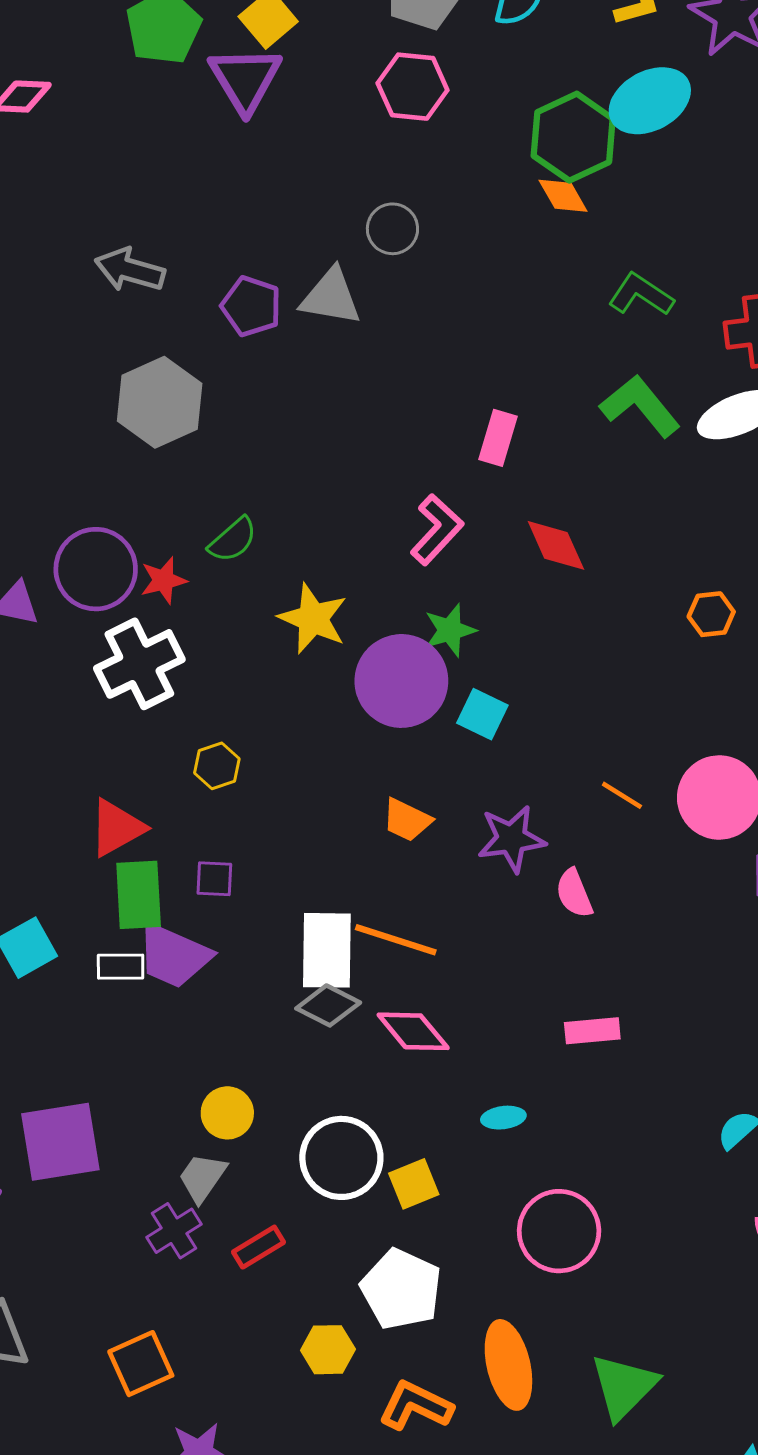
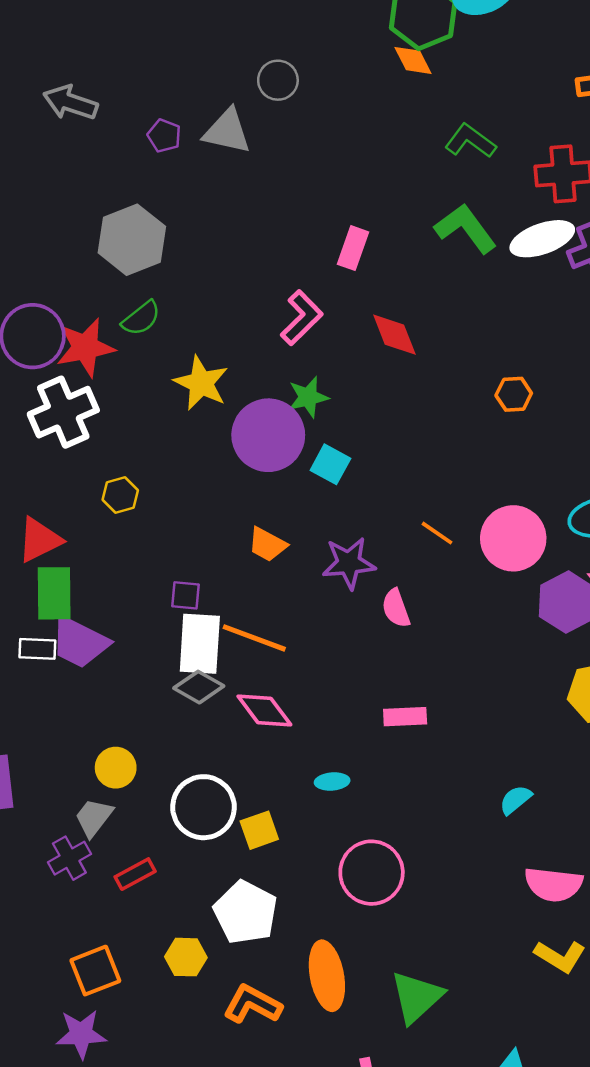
purple pentagon: (251, 306) -> (164, 136), size x0.7
gray hexagon: (160, 402) -> (132, 240), moved
red star: (163, 580) -> (85, 347), size x1.6
purple square: (214, 879) -> (186, 595), moved
orange square: (141, 1364) -> (95, 971), moved

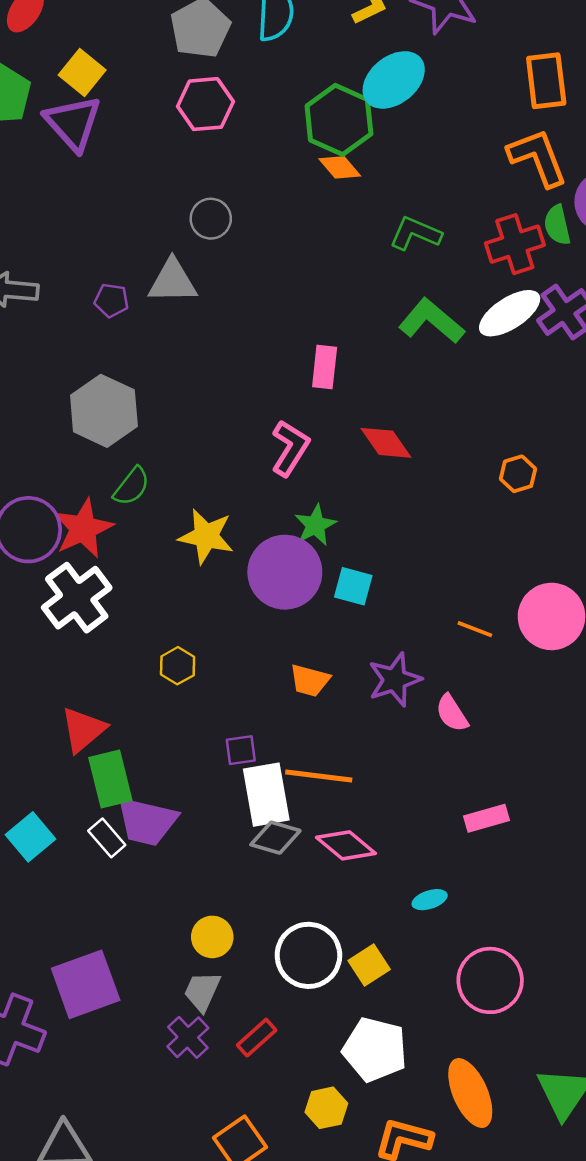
yellow hexagon: (120, 495) -> (178, 666), moved
white rectangle: (37, 649) -> (107, 838), turned 60

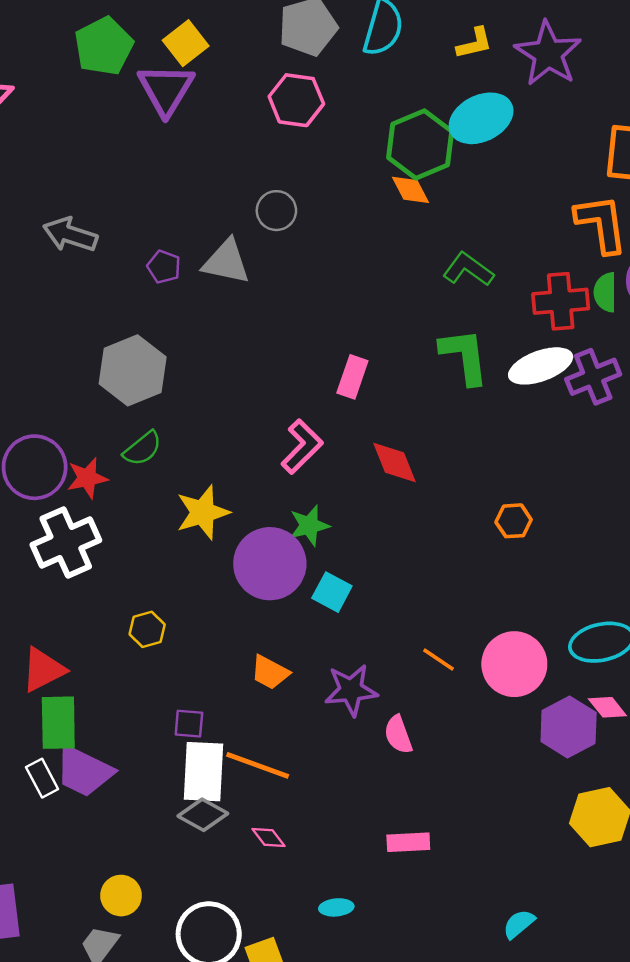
green L-shape: (431, 321) -> (464, 356), turned 30
red star: (83, 528) -> (87, 478), size x0.7
yellow star: (206, 536) -> (203, 512), turned 30
pink diamond: (346, 845) -> (268, 837), size x0.6

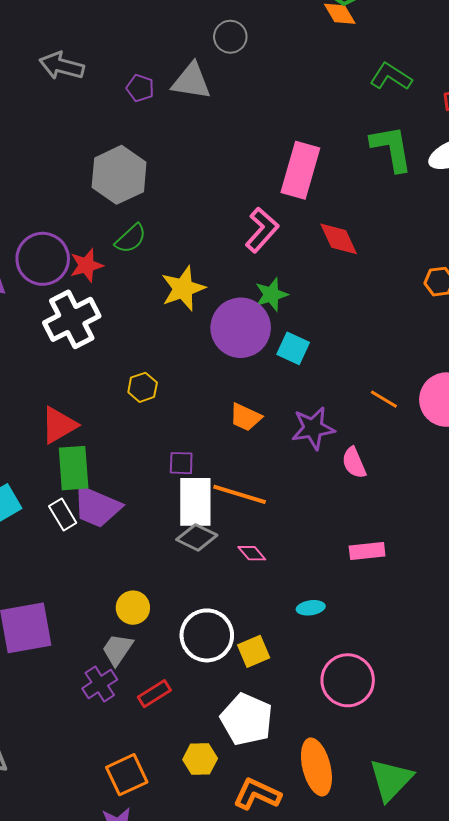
pink rectangle: (352, 377) -> (300, 170), size x1.6

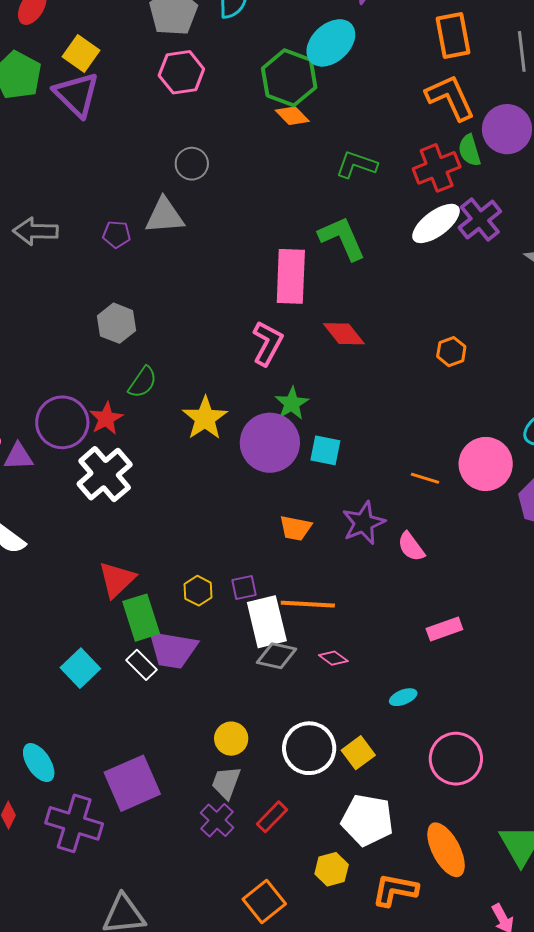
green L-shape: (392, 148) -> (342, 238), moved
gray hexagon: (119, 175) -> (116, 323), size x0.7
yellow hexagon: (143, 387) -> (198, 591), moved

